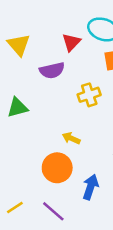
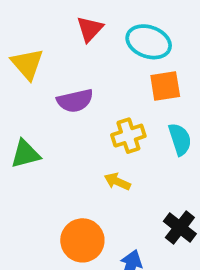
red triangle: (71, 42) -> (90, 29), moved
yellow arrow: (71, 138) -> (117, 182), moved

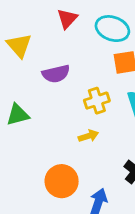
yellow arrow: (117, 182) -> (88, 136), turned 138

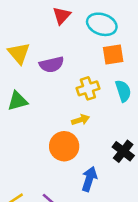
yellow triangle: (19, 45) -> (19, 53), moved
orange circle: (62, 181) -> (64, 146), moved

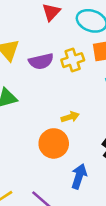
yellow cross: (88, 88) -> (73, 60), moved

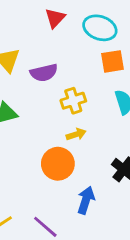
yellow cross: (73, 60) -> (73, 101), moved

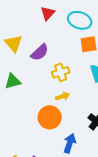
purple semicircle: (44, 73) -> (40, 52), turned -30

